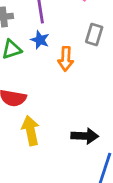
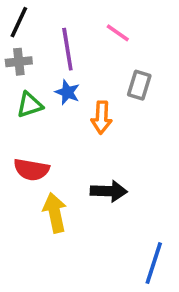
black arrow: (85, 136) -> (109, 191), moved

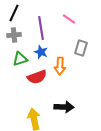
red semicircle: (31, 170) -> (37, 77), moved, turned -30

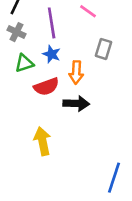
gray cross: (14, 35) -> (16, 32), turned 32
black arrow: (64, 107) -> (76, 104), moved

